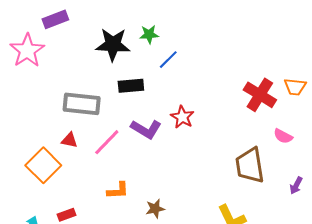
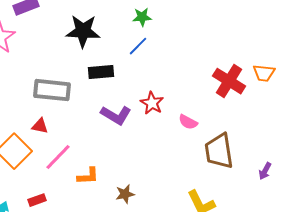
green star: (149, 34) -> (142, 17), moved
pink semicircle: (283, 136) -> (188, 122), moved
pink line: (107, 142) -> (58, 157), moved

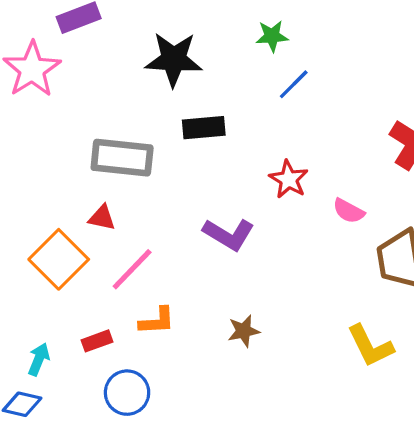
blue line: (138, 46) -> (294, 84), moved
purple L-shape: (116, 115) -> (229, 234), moved
orange L-shape: (88, 176) -> (157, 321), moved

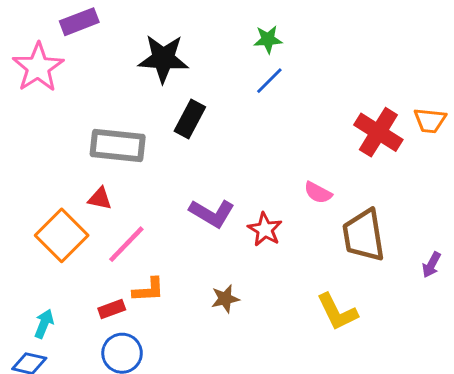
green star: (272, 36) -> (268, 39), moved
black rectangle: (204, 128) -> (190, 119), turned -57
red star: (289, 179) -> (265, 229), moved
red rectangle: (97, 341) -> (112, 309), moved

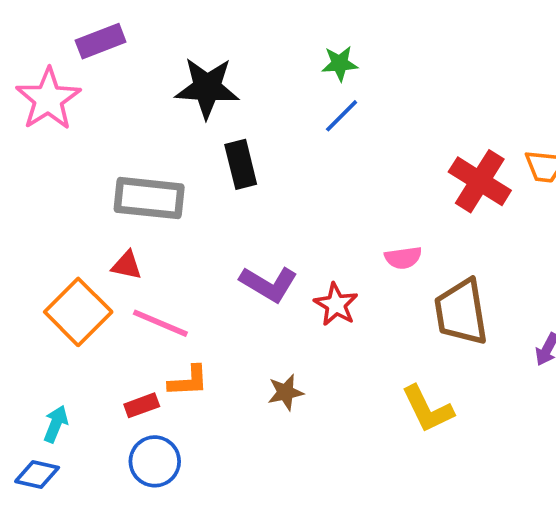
black rectangle: (190, 119) -> (241, 164), turned -42
pink semicircle: (318, 193) -> (403, 258), turned -36
pink line: (126, 244) -> (160, 323), turned 69

